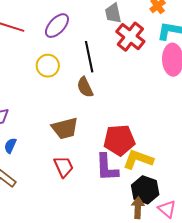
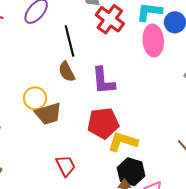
yellow circle: (48, 66) -> (35, 98), moved
red trapezoid: (64, 167) -> (66, 166), moved
purple L-shape: (107, 167) -> (103, 81), moved

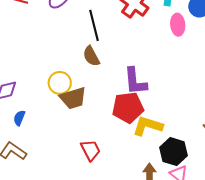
pink ellipse: (153, 40) -> (178, 25), size x0.7
purple L-shape: (103, 81) -> (135, 81), moved
black hexagon: (131, 172) -> (174, 152), moved

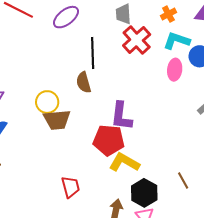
red trapezoid: (91, 150) -> (70, 187), moved

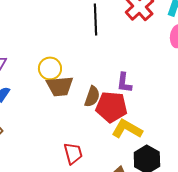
brown semicircle: (84, 82) -> (92, 96), moved, turned -145
purple L-shape: (121, 116) -> (124, 83), size x0.7

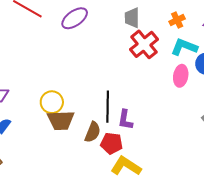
black line: (96, 20) -> (108, 107), moved
red pentagon: (111, 107) -> (111, 143), size x0.7

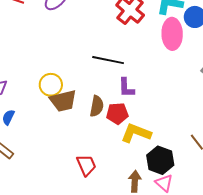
pink ellipse: (181, 76) -> (172, 34), size x1.4
black line: (108, 107) -> (108, 60), moved, turned -68

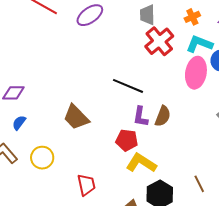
yellow circle: (51, 85) -> (42, 158), moved
brown trapezoid: (63, 101) -> (76, 117), turned 48
brown semicircle: (97, 106) -> (163, 116), moved

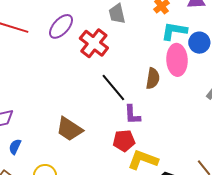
red cross: (159, 41) -> (94, 43), moved
black line: (128, 86) -> (113, 87), turned 40
brown semicircle: (163, 116) -> (153, 78), moved

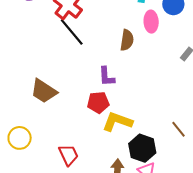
pink ellipse: (177, 60) -> (151, 22), size x0.7
black line: (113, 87) -> (72, 32), moved

